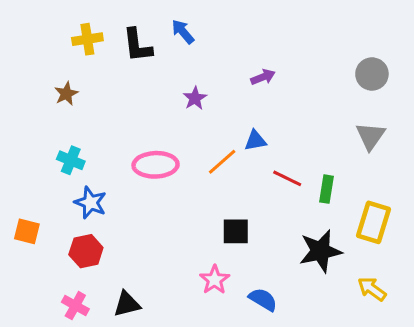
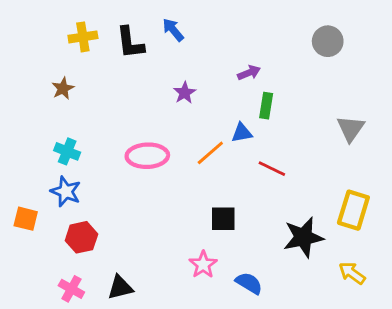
gray circle: (372, 74) -> (328, 41), moved
green rectangle: (327, 189) -> (266, 106), moved
blue star: (90, 203) -> (66, 192), moved

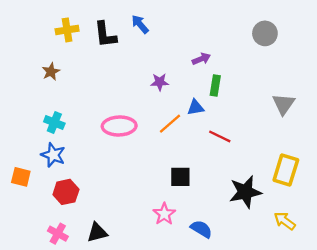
purple star: (185, 93) -> (160, 82), moved, turned 30

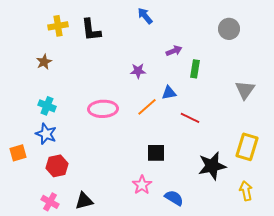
blue arrow: (140, 24) -> (145, 16), moved
green rectangle: (215, 85) -> (195, 69), moved
orange square: (21, 177) -> (18, 153), turned -30
yellow arrow: (285, 221) -> (246, 191), turned 42

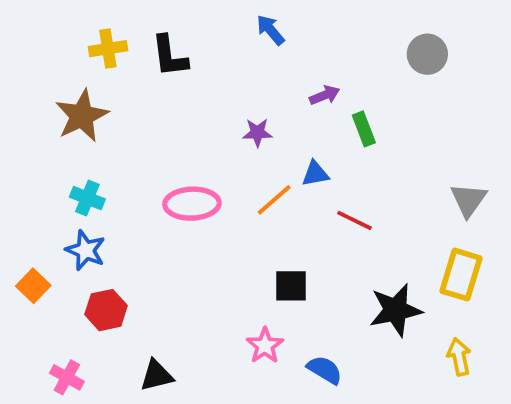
brown star: (44, 62) -> (82, 116), size x1.8
green rectangle: (195, 69) -> (364, 129), turned -30
gray triangle: (245, 90) -> (468, 200), moved
orange square: (18, 153) -> (33, 286), turned -30
pink cross: (50, 202) -> (67, 377), moved

